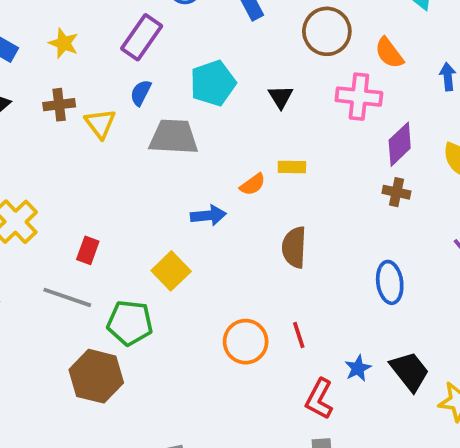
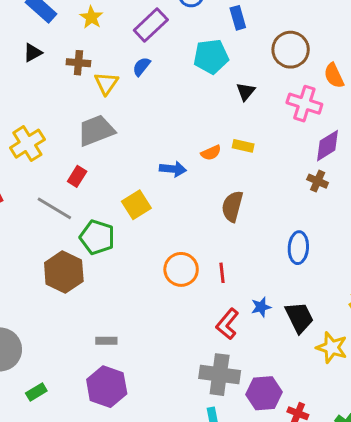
cyan pentagon: (213, 83) -> (211, 57), moved
gray trapezoid: (174, 137) -> (96, 131), moved, turned -36

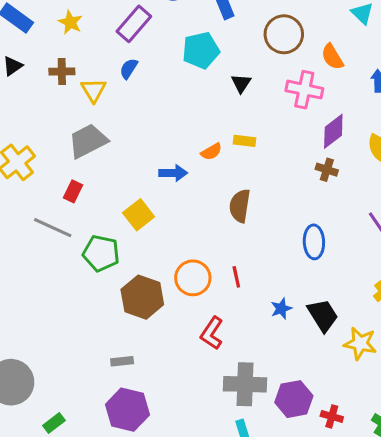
brown hexagon: (64, 272) -> (142, 297), moved
red L-shape: (227, 324) -> (212, 333), moved

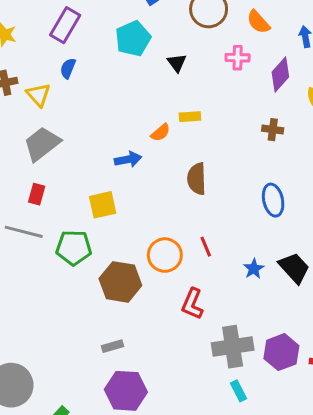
pink cross: (304, 90) -> (238, 58), size x0.7
purple diamond: (333, 131) -> (280, 75), moved
yellow square: (139, 215) -> (103, 205), turned 36

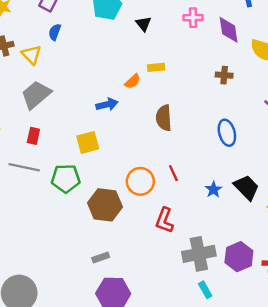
purple diamond: (280, 75) -> (229, 30), turned -48

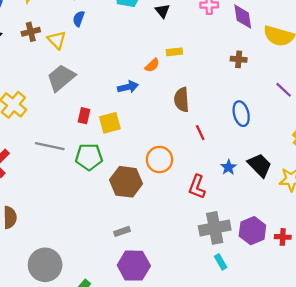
red rectangle: (33, 136) -> (84, 116), moved
red line: (173, 173) -> (200, 133), moved
red L-shape: (165, 220) -> (197, 187), moved

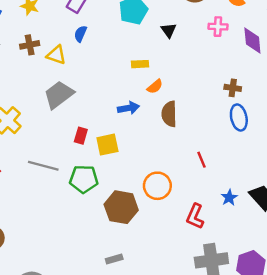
yellow triangle: (57, 40) -> (56, 55), turned -30
yellow rectangle: (174, 52) -> (140, 64), moved
brown cross: (239, 59) -> (233, 88), moved
brown semicircle: (182, 100) -> (169, 114), moved
blue ellipse: (241, 114) -> (239, 117), moved

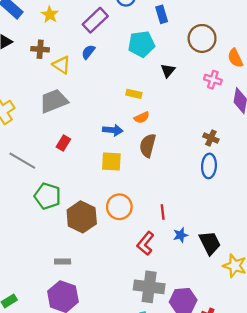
yellow square: (107, 145) -> (111, 162), moved
red line: (202, 160) -> (163, 212), moved
green pentagon: (84, 179) -> (48, 196), moved

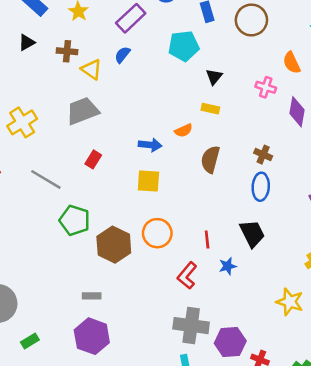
brown circle: (202, 38) -> (251, 20), moved
yellow rectangle: (134, 94) -> (210, 109), moved
brown semicircle: (148, 145) -> (210, 159), moved
black trapezoid: (210, 243) -> (252, 234), moved

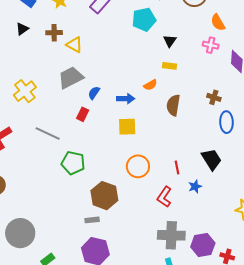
blue semicircle: (122, 55) -> (94, 93), moved
orange semicircle: (292, 63) -> (218, 22), moved
blue ellipse: (261, 187) -> (227, 122), moved
brown hexagon: (114, 245) -> (104, 196), moved

